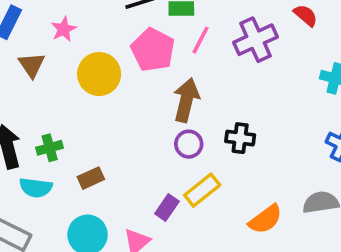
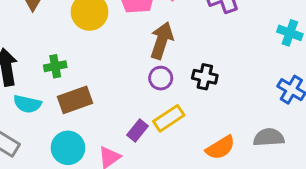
green cross: (50, 148) -> (55, 66), moved
brown rectangle: (91, 178) -> (75, 100), size x1.5

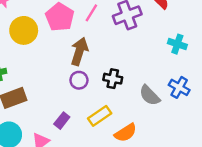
yellow rectangle: (169, 118) -> (100, 116), moved
gray semicircle: (269, 137) -> (150, 95), moved, turned -130

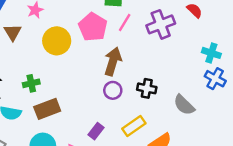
blue cross: (179, 87) -> (215, 79), moved

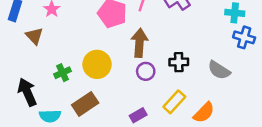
yellow circle: (57, 41) -> (97, 64), moved
green cross: (31, 83) -> (63, 73), moved
purple rectangle: (96, 131) -> (138, 115), turned 35

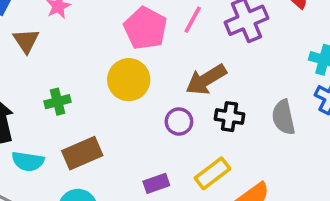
brown arrow: (139, 43) -> (206, 80), moved, turned -136
yellow circle: (97, 64) -> (129, 80), moved
gray semicircle: (219, 70) -> (283, 117), moved, turned 35

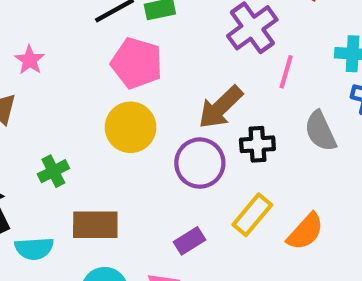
pink line: (193, 20) -> (286, 72), moved
purple circle: (179, 122) -> (200, 163), size x1.5
brown rectangle: (82, 153) -> (95, 225), turned 36

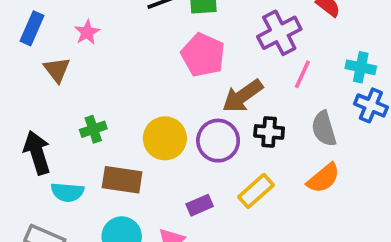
pink pentagon: (137, 63) -> (203, 55), moved
yellow circle: (131, 127) -> (165, 138), moved
orange semicircle: (305, 232) -> (323, 178), moved

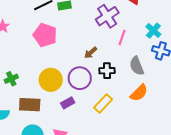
pink pentagon: (203, 55) -> (45, 35), moved
cyan cross: (361, 67) -> (153, 31), turned 35
brown arrow: (243, 96) -> (91, 53), size x0.6
purple rectangle: (200, 205) -> (68, 103), moved

